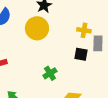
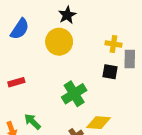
green cross: (50, 73) -> (74, 94), size x1.5

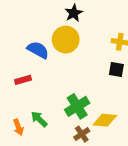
blue semicircle: (20, 29) -> (38, 50), moved, turned -95
green cross: (74, 94) -> (77, 106), moved

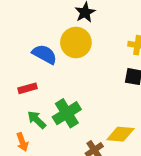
green cross: (77, 106) -> (67, 113), moved
green arrow: (39, 119) -> (37, 120), moved

